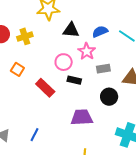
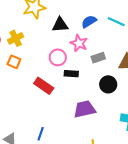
orange square: (17, 69) -> (14, 62), moved

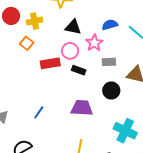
black triangle: (60, 25) -> (73, 27), moved
red rectangle: (44, 86) -> (50, 63), moved, turned -60
blue line: (41, 134) -> (39, 112), moved

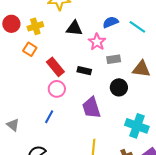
pink circle: (70, 51) -> (57, 89), moved
red rectangle: (50, 63) -> (55, 67), turned 66
purple trapezoid: (82, 108) -> (91, 108), turned -105

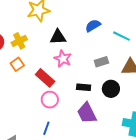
cyan line: (137, 27) -> (121, 36), moved
pink star: (97, 42) -> (63, 59), moved
orange square: (30, 49) -> (17, 64), turned 32
black rectangle: (84, 71) -> (84, 87), moved

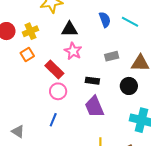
blue semicircle: (93, 26) -> (105, 20), turned 98
cyan line: (121, 36) -> (130, 22), moved
black circle: (111, 89) -> (129, 86), moved

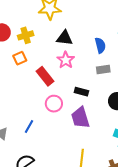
blue semicircle: (105, 20) -> (100, 45), moved
pink circle: (58, 91) -> (54, 104), moved
blue line: (53, 120) -> (29, 127), moved

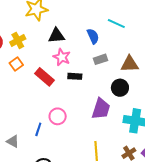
black rectangle: (81, 92) -> (75, 76), moved
pink circle: (54, 104) -> (58, 116), moved
purple trapezoid: (80, 118) -> (101, 109), moved, turned -135

